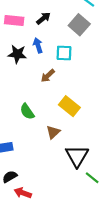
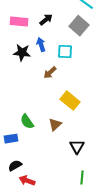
green semicircle: (27, 112) -> (27, 122), moved
black triangle: (77, 156) -> (77, 147), size x0.7
green line: (92, 178) -> (82, 178), moved, turned 56

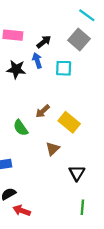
black arrow: (46, 20) -> (44, 42), moved
brown arrow: (50, 73) -> (43, 111), moved
green semicircle: (27, 122) -> (21, 128), moved

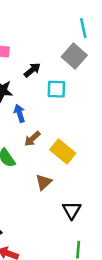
cyan line: (87, 15) -> (83, 28), turned 42
black arrow: (44, 42) -> (32, 70), moved
blue arrow: (37, 60) -> (19, 113), moved

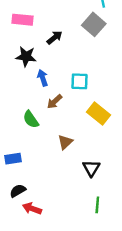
cyan square: (56, 89) -> (79, 81), moved
yellow rectangle: (63, 152) -> (98, 113), moved

